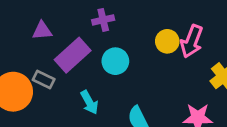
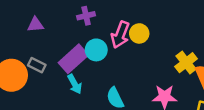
pink arrow: (192, 41) -> (120, 35), moved
purple rectangle: (73, 55) -> (73, 59), moved

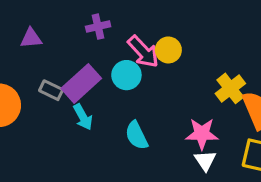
pink arrow: (120, 35) -> (143, 52), turned -64
cyan circle: (96, 50) -> (126, 75), moved
gray rectangle: (37, 65) -> (51, 90), moved

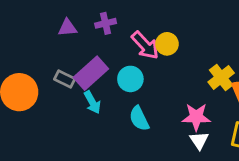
purple triangle: (31, 38) -> (67, 28), moved
cyan circle: (126, 75) -> (130, 79), moved

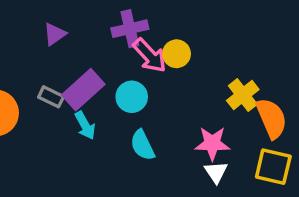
purple cross: (106, 23) -> (130, 29), moved, size x1.4
purple triangle: (67, 28) -> (55, 34), turned -30

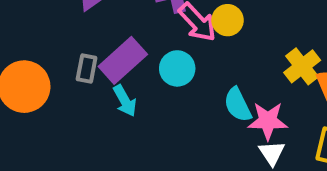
gray rectangle: (51, 97) -> (87, 68), turned 75
cyan semicircle: (142, 145) -> (238, 105), moved

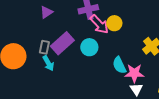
cyan arrow: (125, 101) -> (48, 63), moved

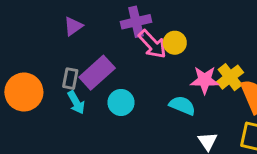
cyan circle: (89, 47) -> (121, 102), moved
cyan semicircle: (119, 65) -> (182, 105), turned 138
pink star: (134, 73) -> (205, 80), moved

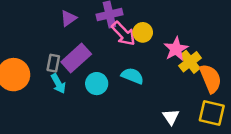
purple triangle: (73, 26) -> (69, 18), moved
pink star: (205, 80) -> (176, 49), moved, turned -30
cyan semicircle: (182, 105) -> (132, 76), moved

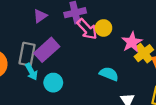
gray rectangle: (53, 63) -> (27, 54), size x1.5
cyan semicircle: (132, 76) -> (109, 74), moved
cyan circle: (97, 84) -> (53, 83), moved

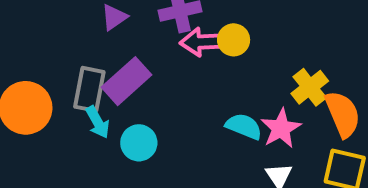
pink arrow: (87, 29) -> (203, 42), turned 130
pink star: (132, 42) -> (281, 128), moved

